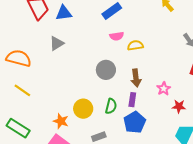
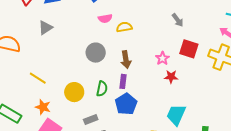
pink star: (164, 89) -> (162, 58), moved
yellow line: (22, 90) -> (38, 78), moved
red star: (179, 106) -> (171, 77), moved
orange star: (61, 121) -> (43, 107), moved

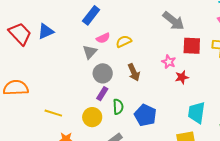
gray arrow: (178, 20) -> (173, 21), size x1.6
gray triangle: (45, 28) -> (90, 52), moved
purple rectangle: (123, 81) -> (102, 94), moved, turned 40

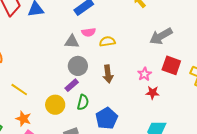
gray arrow: (173, 21) -> (161, 36), turned 95
gray triangle: (90, 52) -> (72, 42), turned 35

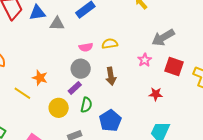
pink semicircle: (89, 32) -> (86, 47), moved
gray triangle: (72, 42) -> (57, 24), moved
pink star: (144, 74) -> (145, 60), moved
orange star: (23, 119) -> (40, 78), moved

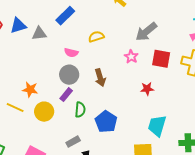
yellow semicircle: (110, 44) -> (96, 37), moved
pink semicircle: (86, 47) -> (71, 53), turned 32
yellow circle: (59, 108) -> (44, 112), moved

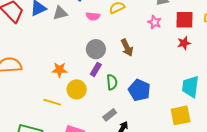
pink semicircle: (71, 53) -> (93, 16), moved
red star: (147, 89) -> (184, 43), moved
yellow line: (15, 107) -> (52, 102), moved

